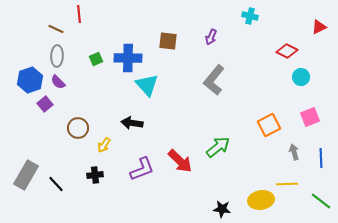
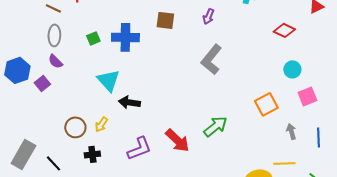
cyan circle: (301, 77) -> (292, 69), moved
blue hexagon: (30, 80) -> (17, 70), moved
cyan triangle: (147, 85) -> (108, 80), moved
brown circle: (78, 128) -> (75, 127), moved

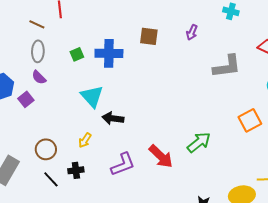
gray L-shape: (211, 59) -> (227, 66), moved, turned -136
brown circle: (75, 127) -> (46, 149), moved
black line: (53, 163) -> (51, 179), moved

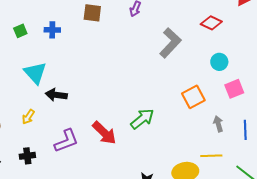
blue cross: (109, 53) -> (52, 30), size x0.6
gray L-shape: (227, 66) -> (170, 43), turned -40
black cross: (76, 170) -> (27, 156), moved

